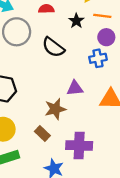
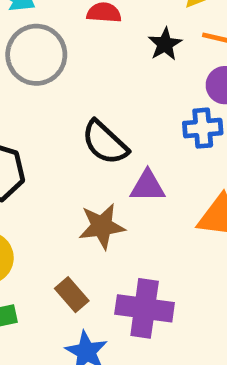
black semicircle: (53, 47) -> (105, 142), moved
brown rectangle: (42, 133) -> (72, 295), moved

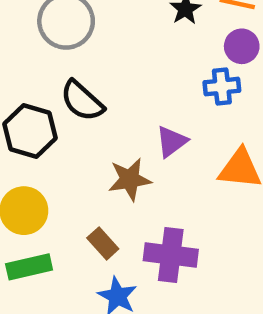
black semicircle: (105, 142) -> (82, 101), moved
purple triangle: (148, 186) -> (172, 141), turned -36

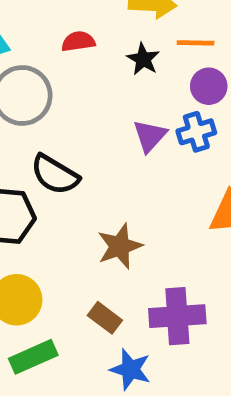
purple triangle: (172, 141) -> (150, 136), moved

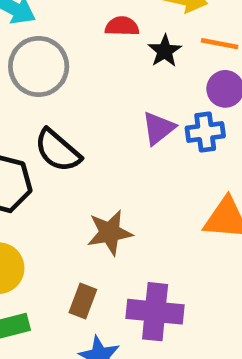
red semicircle: (78, 41) -> (122, 26), moved
brown rectangle: (105, 318) -> (83, 301), turned 64

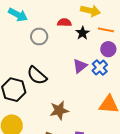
gray circle: (39, 66) -> (39, 36), moved, size x0.7
blue cross: (205, 132) -> (100, 68), turned -35

